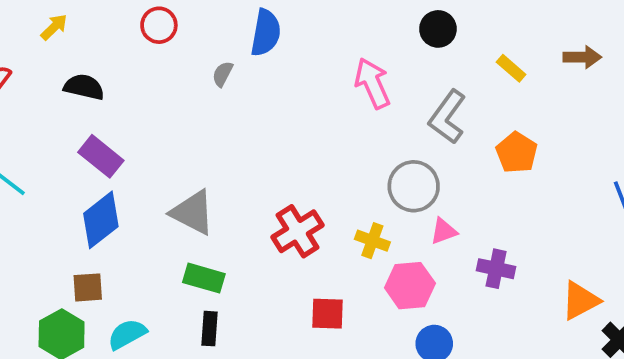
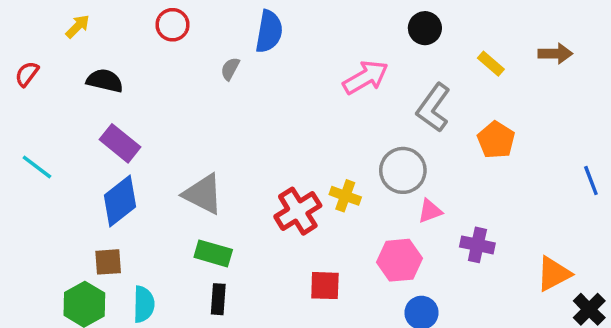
pink arrow: (372, 83) -> (366, 77), turned 84
yellow cross: (372, 241) -> (345, 196), moved
cyan semicircle: (127, 334) -> (144, 304), turned 120

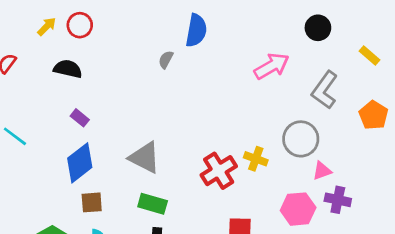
red circle: (172, 25) -> (80, 25), moved
purple rectangle: (120, 143) -> (80, 118), size x0.6
purple cross: (477, 245) -> (338, 200), moved
brown square: (108, 262) -> (92, 202), moved

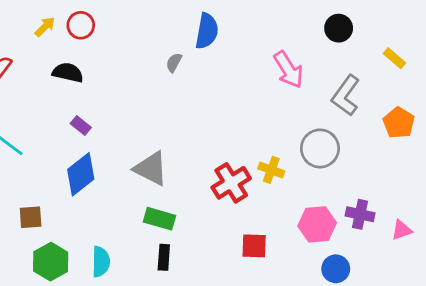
pink arrow: (272, 66) -> (288, 70), turned 88
pink triangle: (322, 171) -> (402, 230), moved
brown square: (92, 202) -> (31, 217), moved

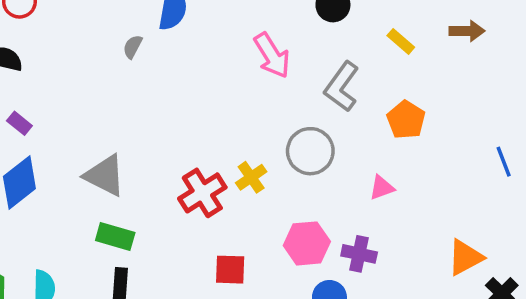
yellow cross: (271, 170) -> (251, 177), turned 35
purple cross: (360, 214) -> (359, 254), moved
pink triangle: (402, 230) -> (382, 188), moved

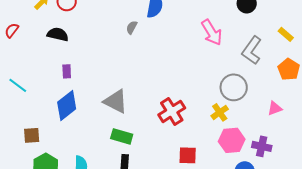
yellow rectangle: (401, 41) -> (286, 34), moved
purple rectangle: (19, 123) -> (67, 71), turned 48
yellow cross: (251, 177) -> (220, 112), moved

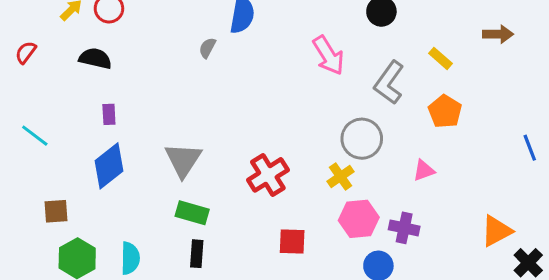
gray triangle: (116, 101) -> (183, 160), turned 36

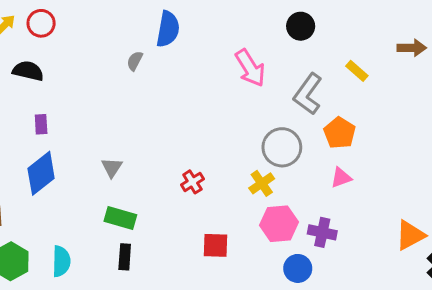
orange pentagon: (445, 111) -> (340, 133), moved
gray triangle: (183, 160) -> (112, 167), size x0.6
red cross: (268, 175) -> (192, 182), size x0.6

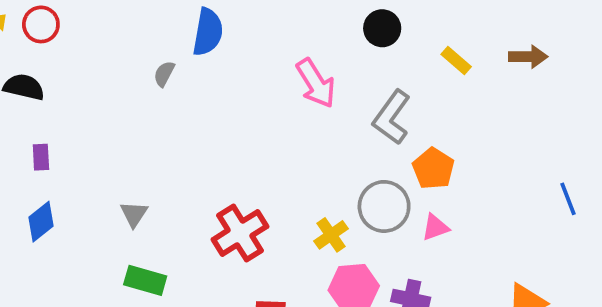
yellow rectangle: (357, 71) -> (456, 60), moved
gray circle: (282, 147) -> (384, 206), moved
blue diamond: (41, 173) -> (41, 222), size x0.7
red cross: (192, 182) -> (240, 233), size x1.8

